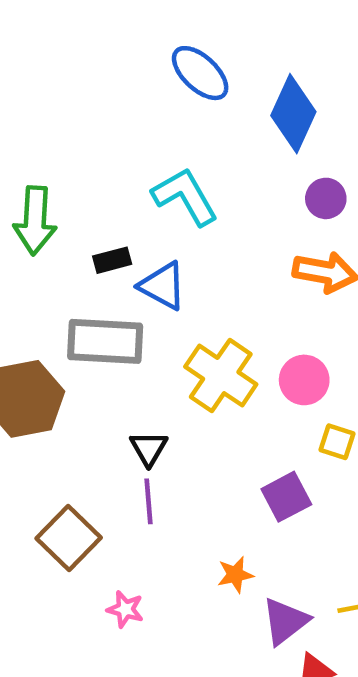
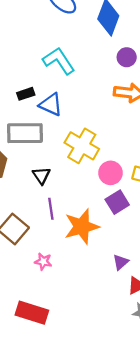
pink circle: (304, 380) -> (111, 173), moved
black triangle: (149, 448) -> (41, 175), moved
orange star: (235, 575) -> (82, 227), moved, size x2.0
purple triangle: (285, 621) -> (121, 262), size x0.7

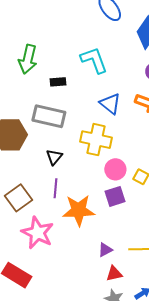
blue triangle: (51, 105) -> (110, 104), moved
yellow cross: (82, 146) -> (96, 140), turned -32
pink star: (43, 262) -> (37, 233), size x2.0

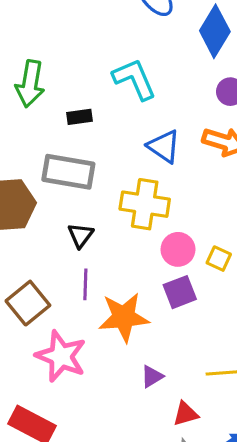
purple triangle: (105, 250) -> (152, 376), moved

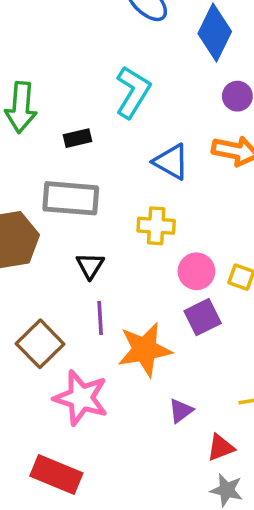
cyan L-shape: (134, 79) -> (133, 92), turned 60
yellow cross: (145, 204) -> (156, 226), size x0.7

